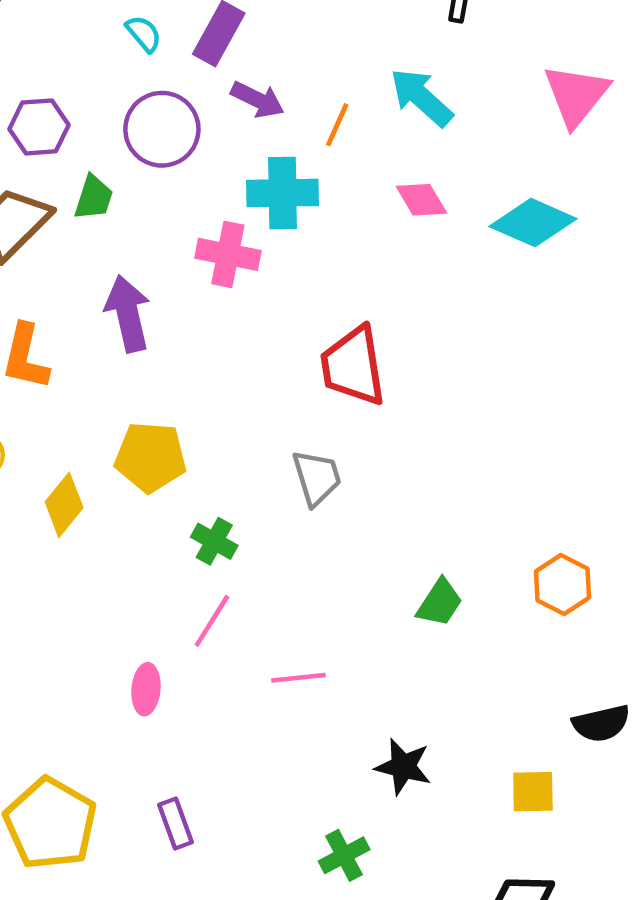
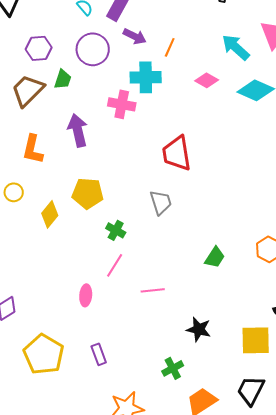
cyan arrow: (421, 97) -> (236, 47), moved
pink diamond: (421, 200) -> (207, 80), turned -30
yellow square: (533, 792) -> (256, 340), size x1.5

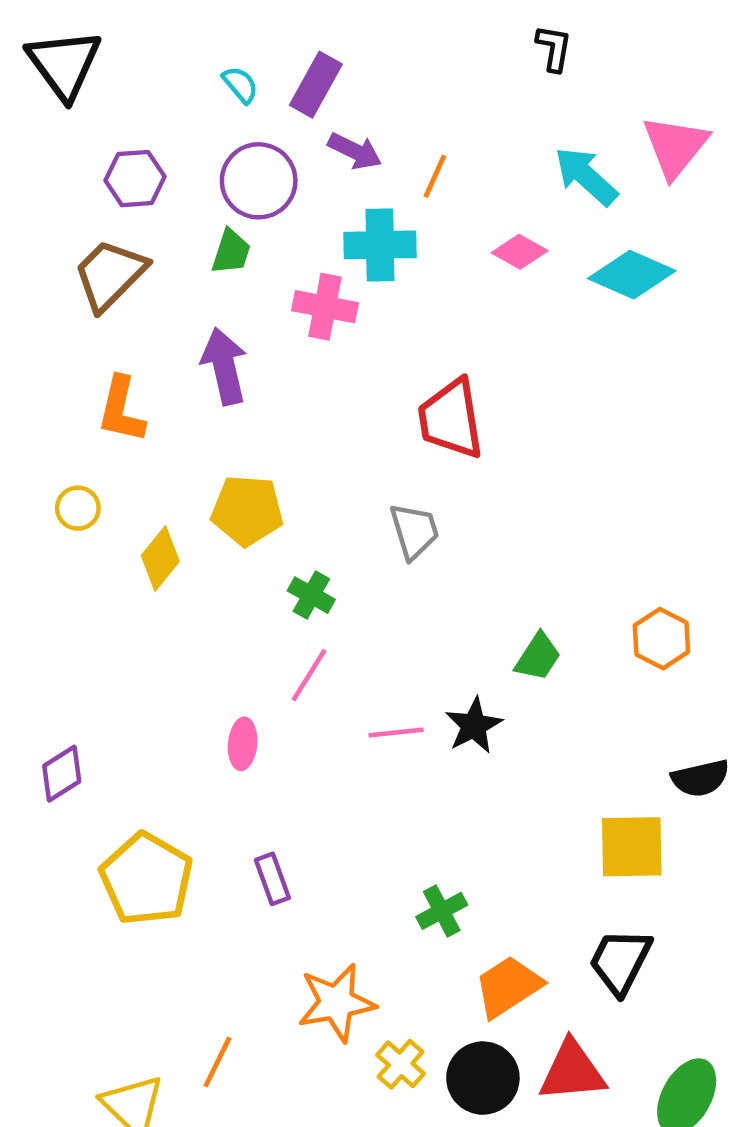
green trapezoid: (63, 79) -> (231, 252), moved
black star: (199, 329) -> (474, 726), moved, turned 30

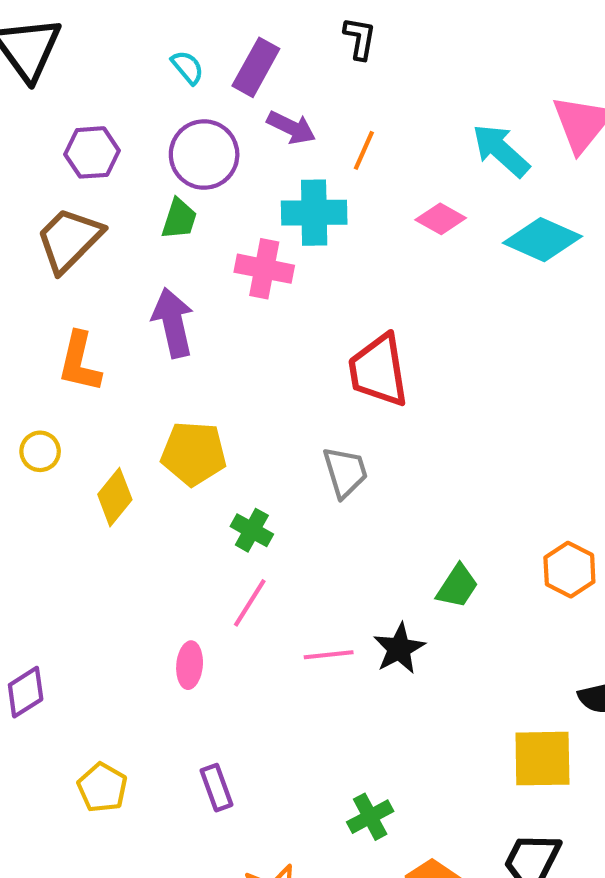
black L-shape: (554, 48) -> (360, 38), moved
yellow pentagon: (146, 879) -> (102, 788), size x0.6

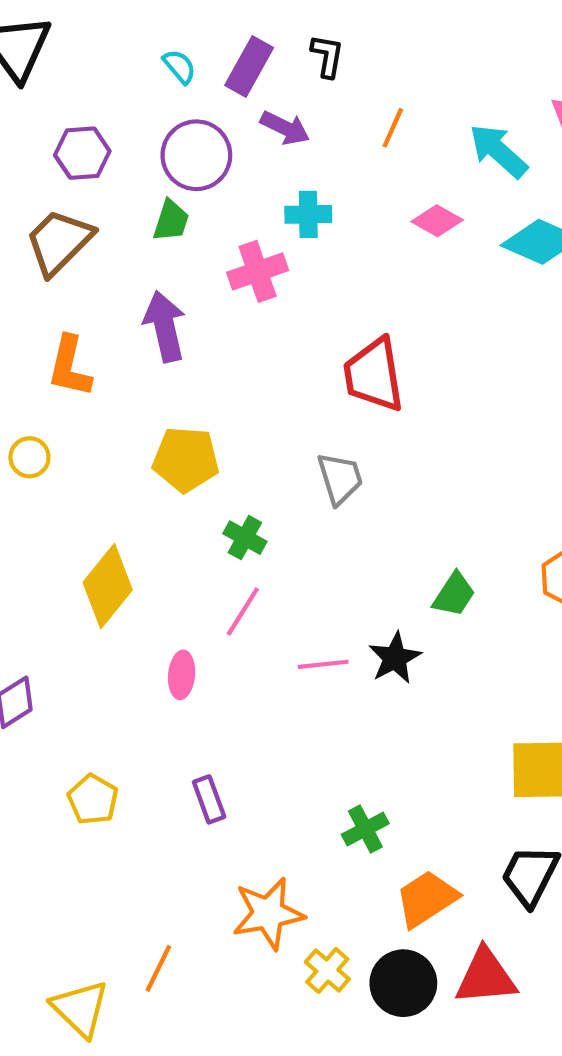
black L-shape: (360, 38) -> (327, 56), moved
orange line: (364, 150) -> (393, 128), moved
cyan cross: (314, 213) -> (308, 214), size x0.7
pink cross: (264, 269) -> (258, 271), turned -30
yellow diamond: (115, 497) -> (108, 586), moved, size x1.4

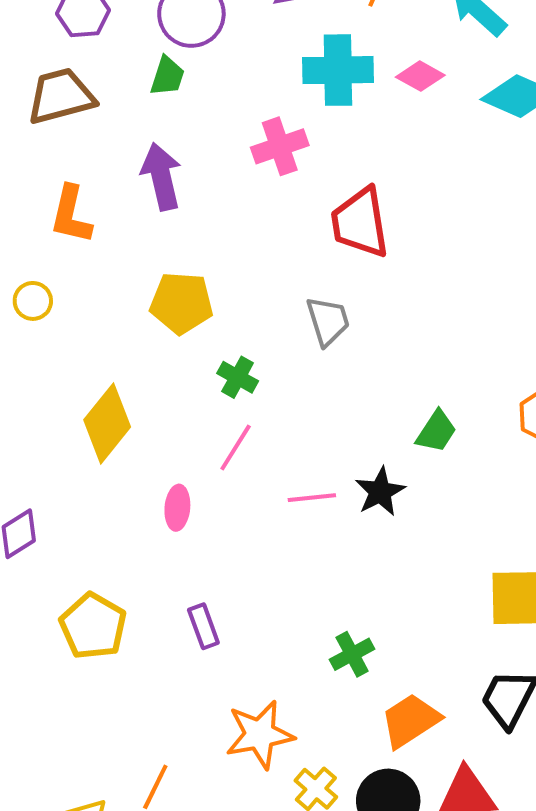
cyan cross: (308, 214) -> (338, 70), moved, size x1.6
brown trapezoid: (59, 242) -> (61, 96), turned 30
pink cross: (258, 271) -> (280, 146), moved
yellow pentagon: (93, 799) -> (93, 626), size x1.4

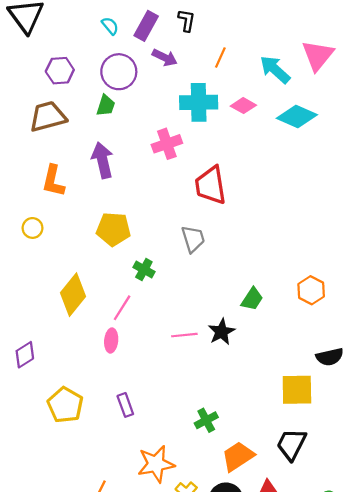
pink line: (236, 447) -> (122, 308), moved

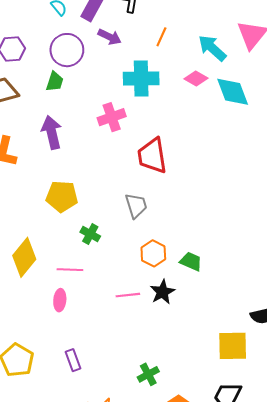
pink diamond: (243, 106) -> (196, 78), moved
cyan diamond: (297, 117) -> (233, 92), turned 45
orange hexagon: (311, 290) -> (153, 253), moved
green trapezoid: (252, 299) -> (191, 261), turned -100
pink line: (122, 308) -> (70, 270), turned 60

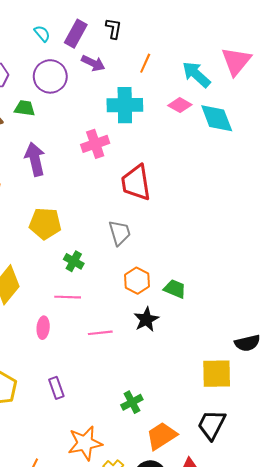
green trapezoid: (55, 82) -> (25, 108), moved, turned -100
pink line: (70, 270) -> (68, 297), moved
pink line: (128, 295) -> (100, 333), moved

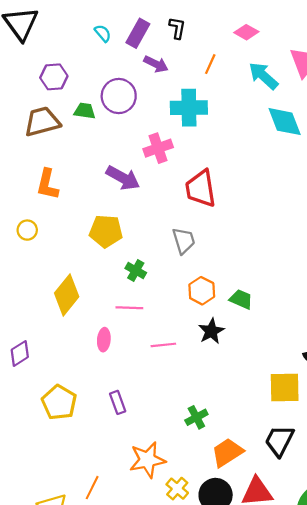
purple circle: (50, 76) -> (119, 96), moved
pink diamond: (180, 105) -> (246, 32), moved
purple arrow: (35, 159) -> (123, 178), moved, turned 132

